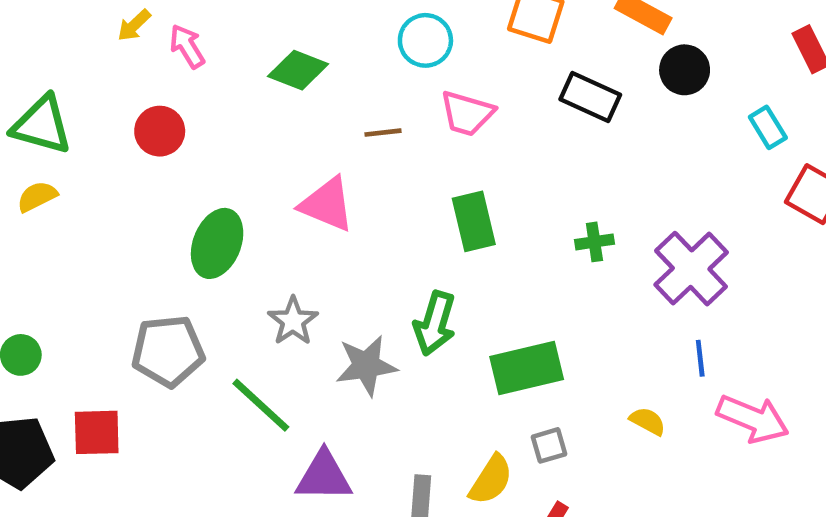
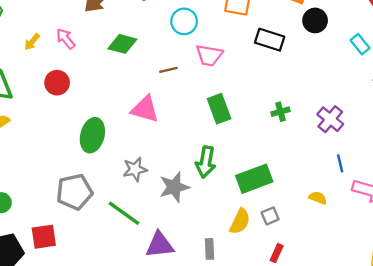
yellow arrow: (134, 25) -> (32, 42), moved
purple cross: (691, 269) -> (330, 119), size x0.7
gray star: (293, 321) -> (135, 169), turned 30
yellow semicircle: (491, 480) -> (240, 221), moved

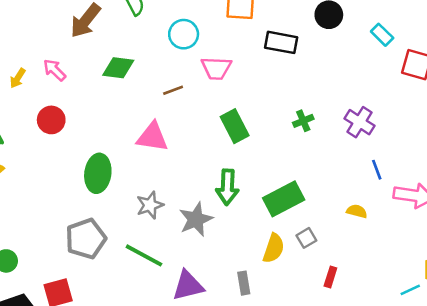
red rectangle: (277, 253) -> (330, 277), moved

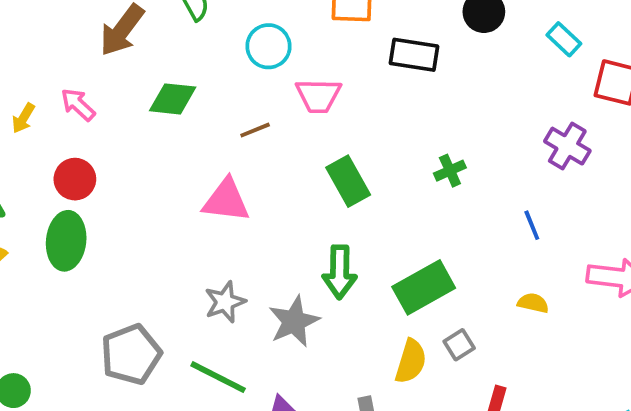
purple cross: (360, 122) -> (567, 146), moved
blue line: (377, 170) -> (532, 225), moved
green ellipse: (98, 173) -> (66, 241), moved

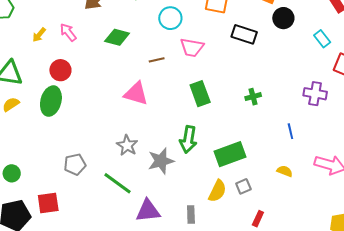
purple cross: (567, 146) -> (315, 94), turned -30
gray star: (225, 302) -> (127, 145), turned -30
gray pentagon: (131, 354) -> (75, 164), size x0.7

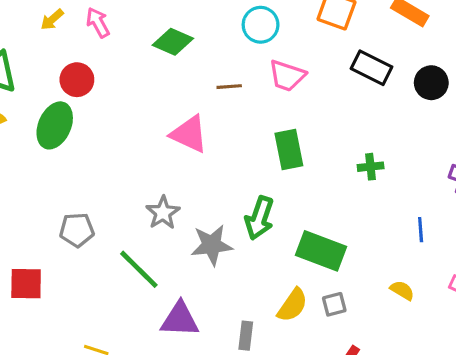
black circle: (283, 18) -> (431, 83), moved
green rectangle: (230, 154) -> (321, 251), turned 32

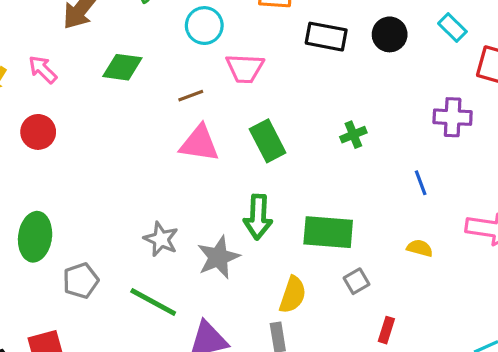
green ellipse: (55, 125) -> (35, 237), moved
pink triangle: (189, 134) -> (199, 144), moved
yellow semicircle: (293, 305) -> (293, 295), moved

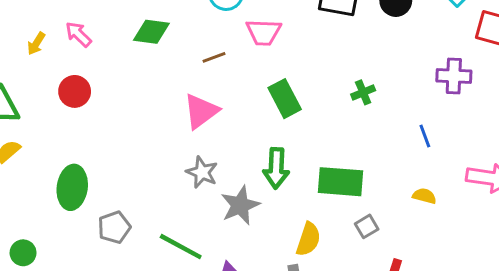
pink triangle: (199, 144) -> (201, 111), moved, turned -45
gray star: (161, 239) -> (202, 172), moved

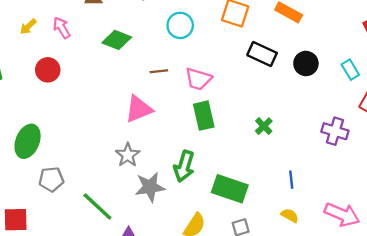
pink trapezoid: (263, 32) -> (198, 79), moved
green cross: (363, 92) -> (264, 126), turned -36
blue line: (425, 136) -> (291, 180), moved

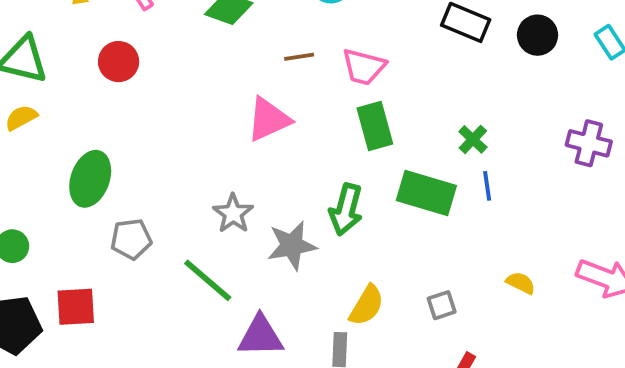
gray star: (128, 155) -> (233, 213), moved
blue line: (291, 180) -> (487, 186), moved
green rectangle: (230, 189) -> (426, 193), moved

